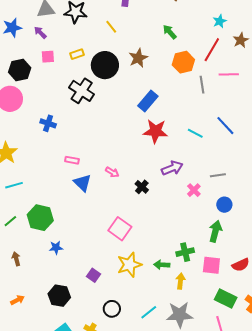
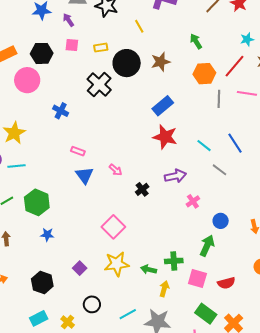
gray line: (218, 175) -> (220, 170), moved, turned 35

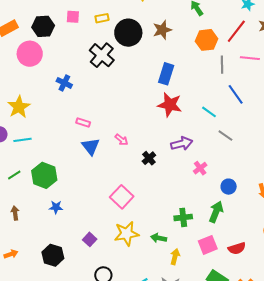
blue rectangle: (163, 106) -> (166, 74), turned -30
blue line: (235, 143) -> (236, 94), moved
green cross: (174, 261) -> (183, 217), moved
pink square: (197, 278) -> (208, 245), turned -36

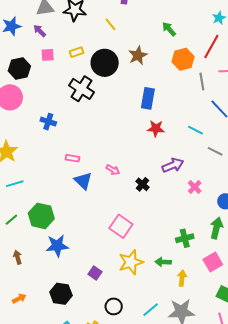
red star: (170, 105) -> (156, 128), size x0.7
blue star: (56, 207) -> (57, 246), size x1.6

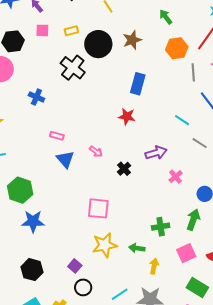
red star: (156, 128) -> (127, 116), moved
pink square: (121, 226) -> (98, 208), turned -35
purple square: (95, 273) -> (75, 266), moved

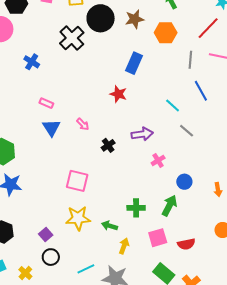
orange hexagon: (177, 48) -> (166, 33), moved

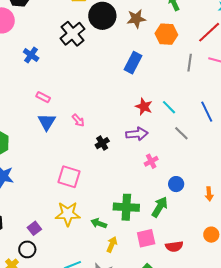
blue line: (201, 91) -> (207, 112), moved
red star: (118, 94) -> (144, 107), moved
green cross: (136, 208) -> (126, 207), size x1.4
black circle: (51, 257) -> (27, 249), moved

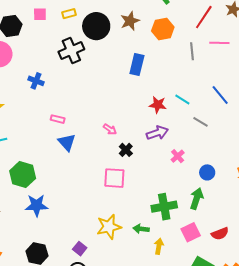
black cross: (73, 34) -> (71, 50), turned 30
pink arrow: (78, 120) -> (110, 129), moved
pink square: (69, 177) -> (114, 178), moved

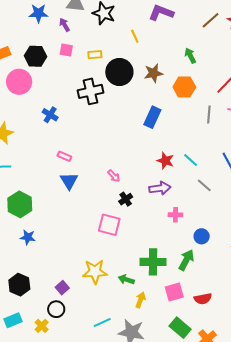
pink cross: (178, 156) -> (175, 215), turned 32
blue star: (37, 205) -> (28, 237), size x0.7

